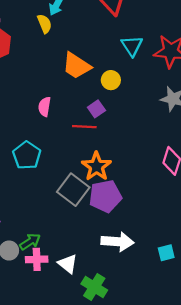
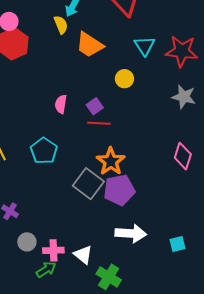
orange trapezoid: (77, 66) -> (89, 45), moved
purple square: (96, 109) -> (95, 106), moved
green arrow: (30, 242) -> (46, 269), moved

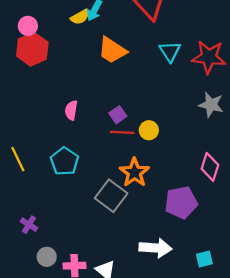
yellow semicircle: (61, 25) -> (80, 17), moved, turned 84
yellow circle: (124, 79) -> (149, 130), moved
pink semicircle: (61, 104) -> (71, 110), moved
purple pentagon: (119, 190) -> (181, 202), moved

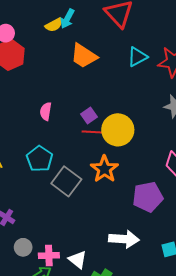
cyan triangle: (170, 51) -> (137, 57), turned 35
yellow circle: (149, 130) -> (118, 130), size x1.8
gray square: (111, 196) -> (66, 181), moved

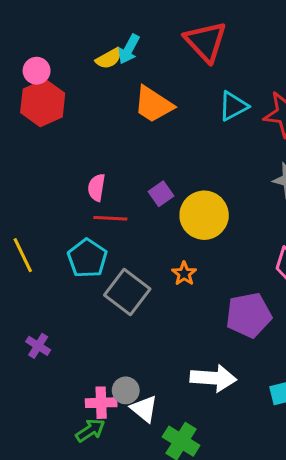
red line: (93, 132) -> (110, 218), moved
orange star: (104, 169) -> (184, 274), size x0.6
gray circle: (23, 247) -> (126, 390), moved

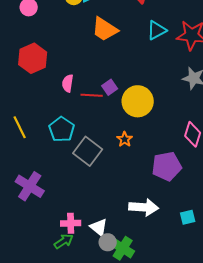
red hexagon: (43, 103) -> (33, 58), moved
red line: (110, 218) -> (92, 95), moved
purple cross: (38, 346) -> (30, 186), size x1.8
gray circle: (126, 390) -> (108, 242), moved

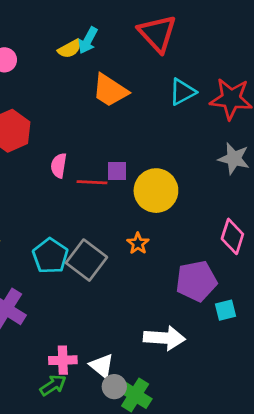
purple square: (110, 87) -> (117, 171), turned 35
cyan pentagon: (62, 129) -> (50, 256), moved
cyan square: (188, 217) -> (226, 310), moved

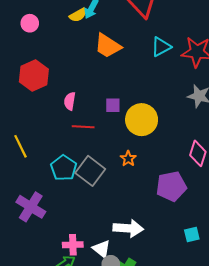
red line: (92, 182) -> (83, 127), moved
cyan square: (226, 310) -> (192, 235), moved
white arrow: (164, 338) -> (128, 228), moved

